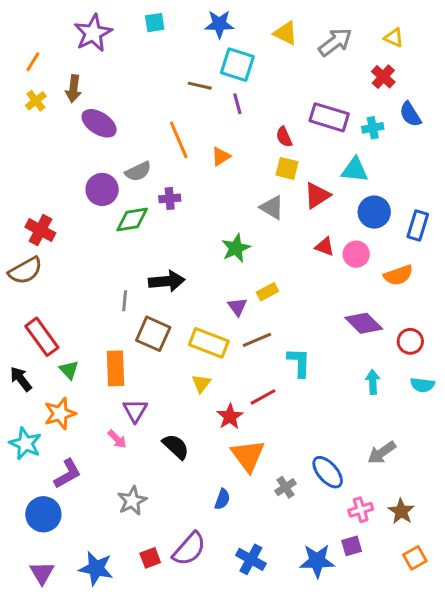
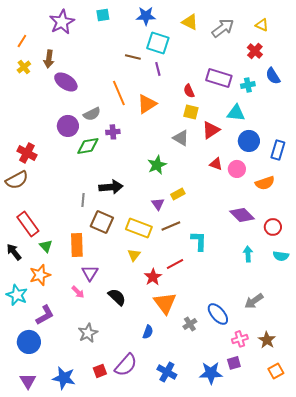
orange triangle: (221, 156) -> (147, 104), size x1.5

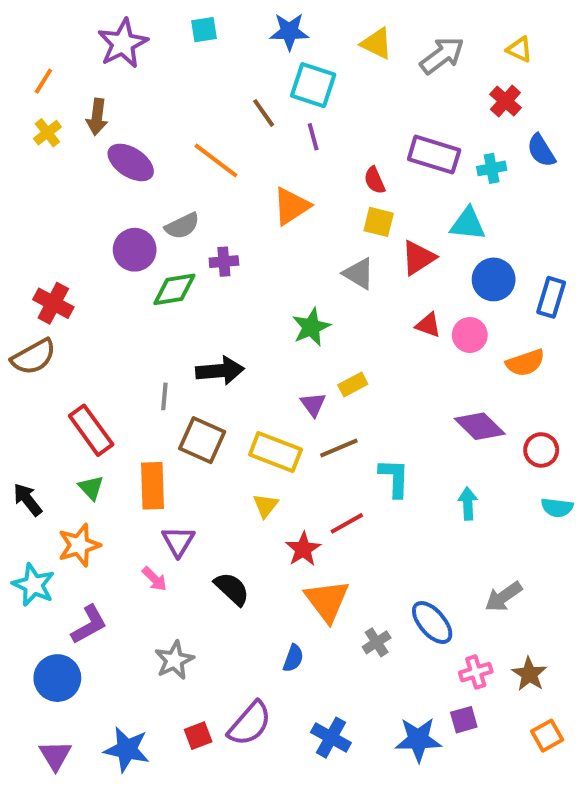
brown line: (133, 57) -> (264, 113), turned 42
orange line: (119, 93) -> (216, 160), moved, turned -30
red rectangle: (28, 224) -> (91, 430), moved
cyan arrow: (248, 254) -> (468, 504), moved

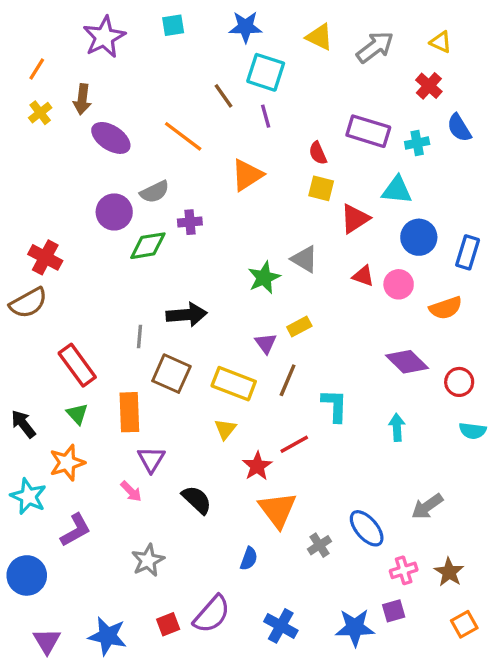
gray triangle: (359, 274) -> (304, 259), moved
brown line: (339, 448) -> (288, 380), turned -44
blue circle: (57, 678) -> (27, 575), moved

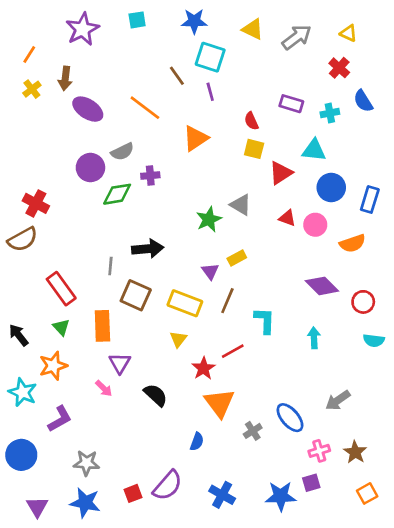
purple rectangle: (368, 131) -> (291, 104), size x0.7
gray star: (148, 560) -> (86, 463), moved, turned 30

